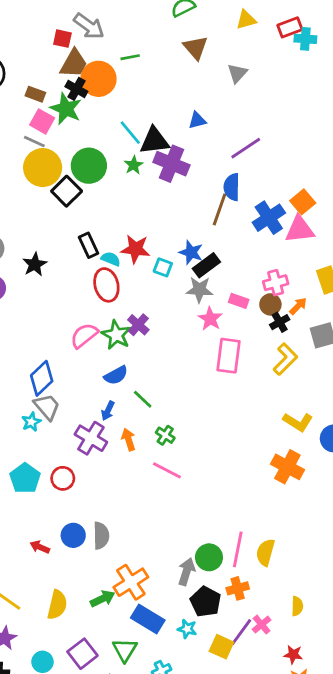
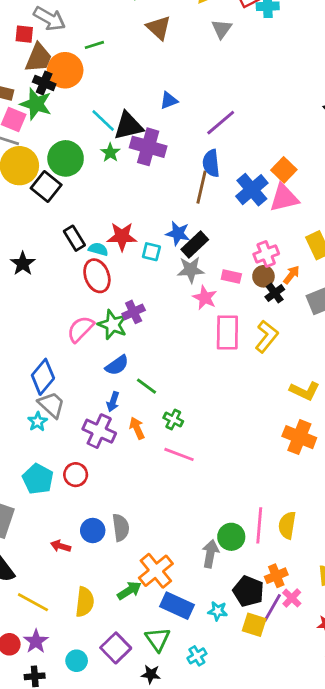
gray triangle: (237, 73) -> (222, 29), moved
purple cross: (138, 325) -> (134, 312), turned 30
yellow L-shape: (285, 359) -> (267, 336), moved
orange cross: (238, 588) -> (276, 576), moved
black pentagon: (206, 602) -> (248, 591), moved

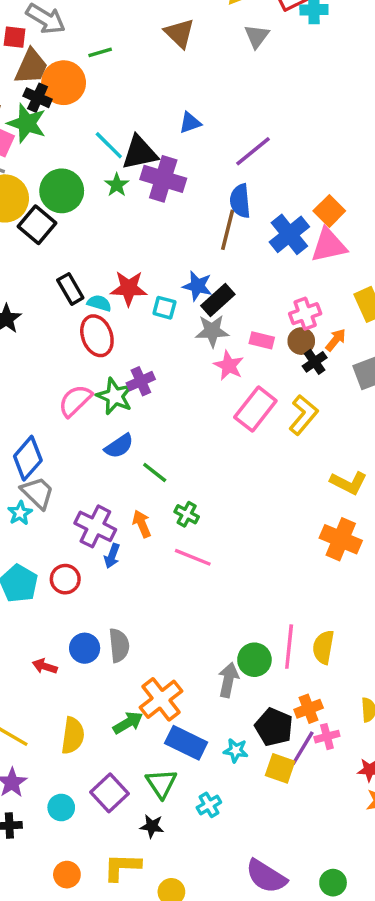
pink rectangle: (227, 332) -> (255, 409), turned 36
blue arrow: (113, 402) -> (112, 556), moved
pink cross: (292, 598) -> (327, 737), turned 30

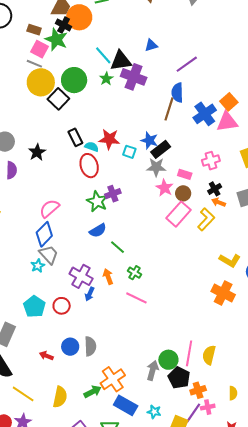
orange arrow: (336, 340) -> (219, 202), moved, turned -112
brown circle: (301, 341) -> (183, 193), moved
pink semicircle: (75, 401) -> (49, 208), moved
black pentagon: (274, 727) -> (179, 378), moved

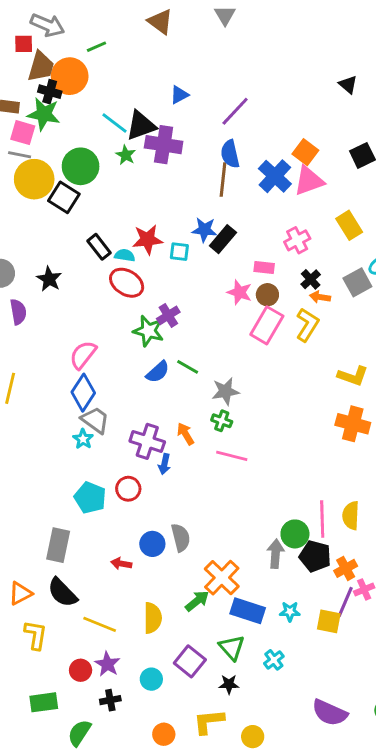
red ellipse: (89, 166) -> (127, 283), turned -30
gray star: (156, 167) -> (225, 391), moved
green line: (118, 247) -> (188, 367), moved

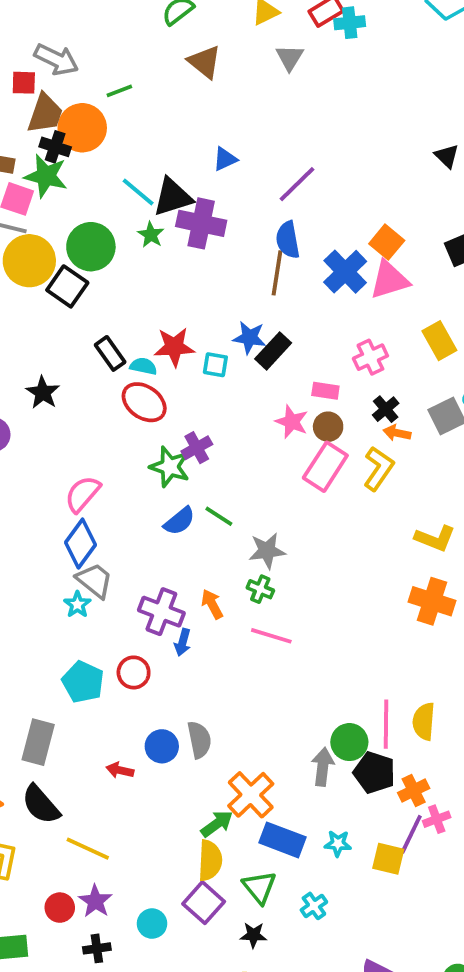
yellow semicircle: (153, 618) -> (210, 860), moved

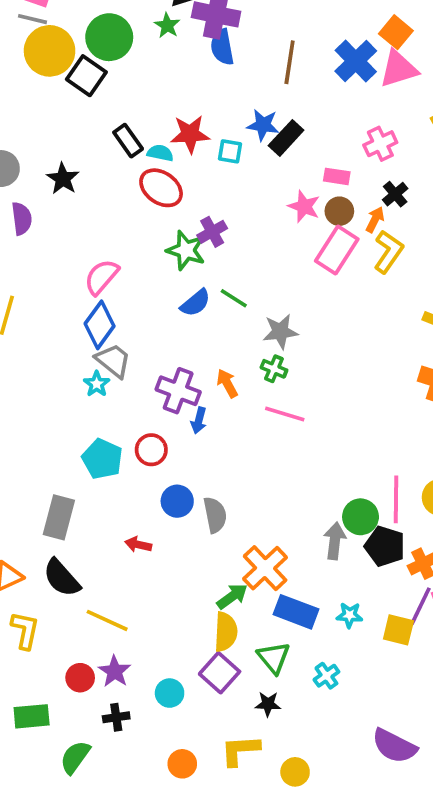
blue semicircle: (288, 240) -> (222, 47), moved
orange arrow: (397, 433) -> (375, 220), moved, turned 105
blue circle: (162, 746) -> (177, 501), moved

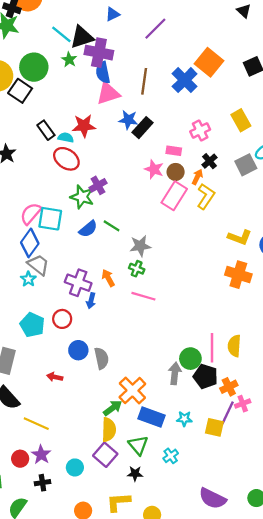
orange square: (396, 32) -> (209, 62), size x1.4
pink triangle: (399, 69) -> (108, 93), moved
cyan square: (230, 151) -> (50, 219), moved, size x1.6

